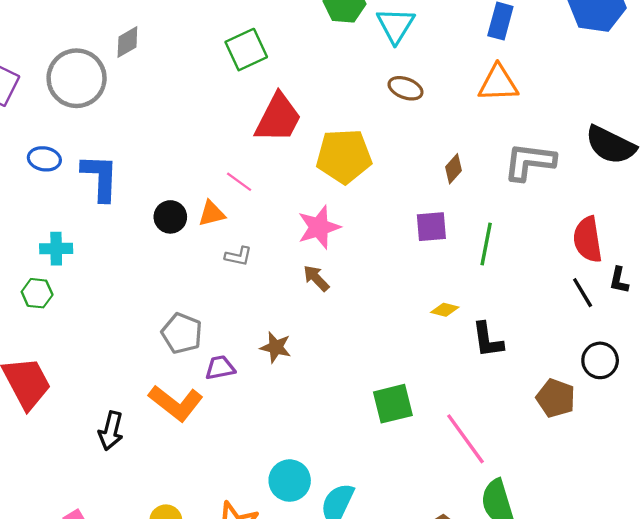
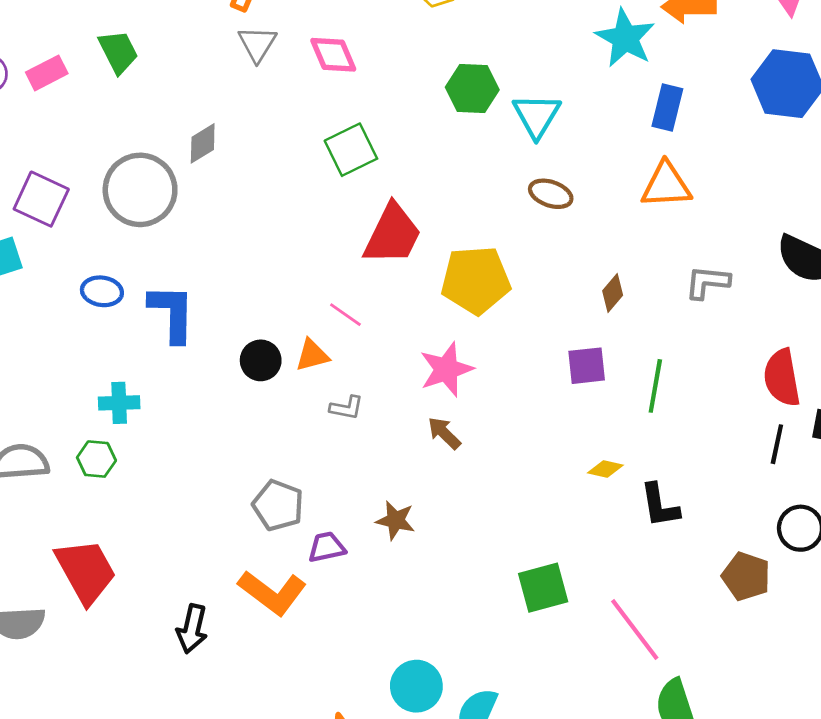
gray L-shape: (530, 162) -> (707, 282), size x0.7
black line: (583, 293) -> (777, 444), turned 44

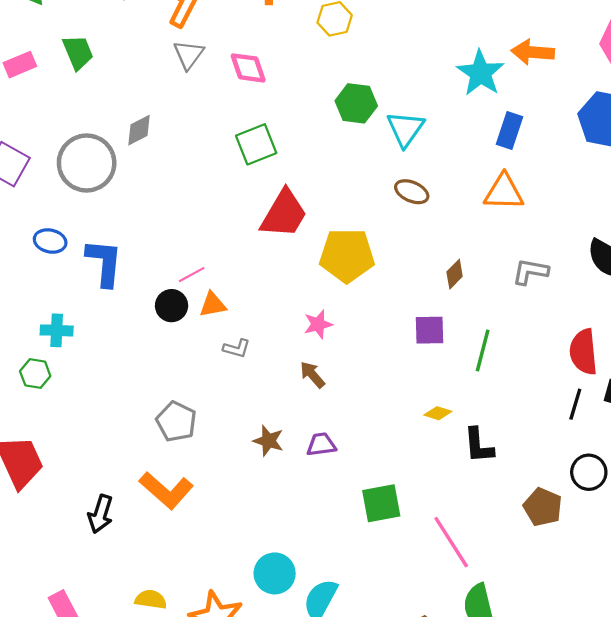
pink line: (345, 315) -> (192, 275), moved, turned -68
pink star: (446, 369) -> (318, 324), size x0.7
purple trapezoid: (327, 547) -> (321, 444), moved

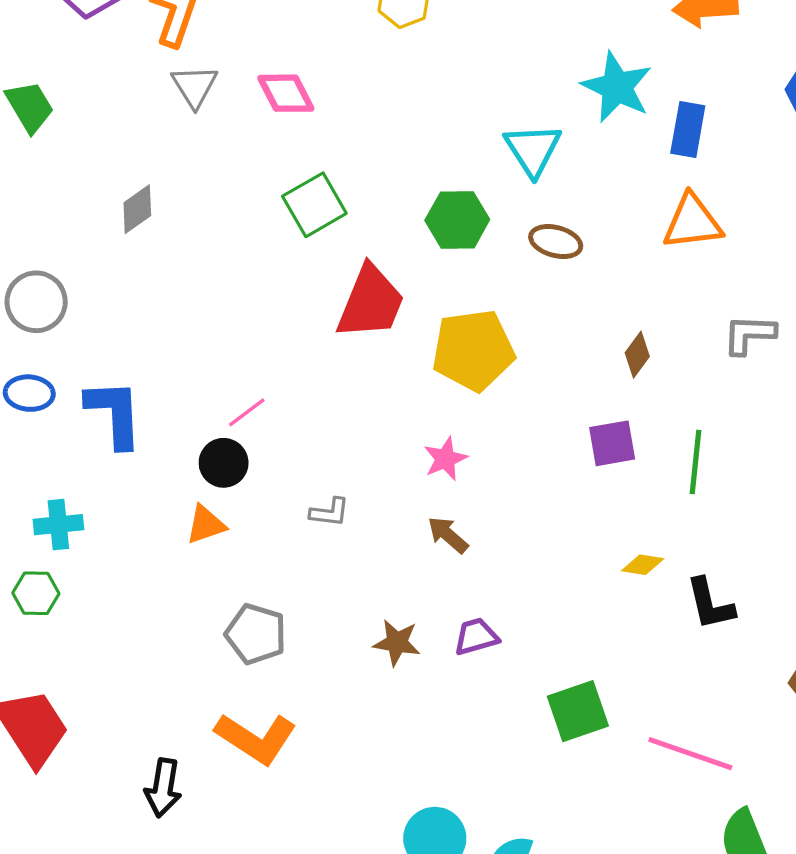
cyan star: (480, 73) -> (617, 87), moved
green hexagon: (356, 103) -> (457, 220), moved
gray circle: (87, 163) -> (36, 302), moved, size x0.7
orange triangle: (213, 305) -> (206, 525), moved
pink line: (451, 542) -> (690, 754), turned -30

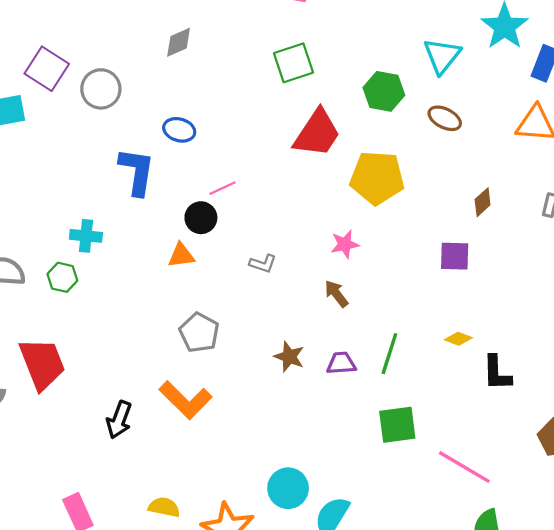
blue ellipse: (29, 393) -> (179, 130), moved
green line: (696, 462) -> (389, 354), moved

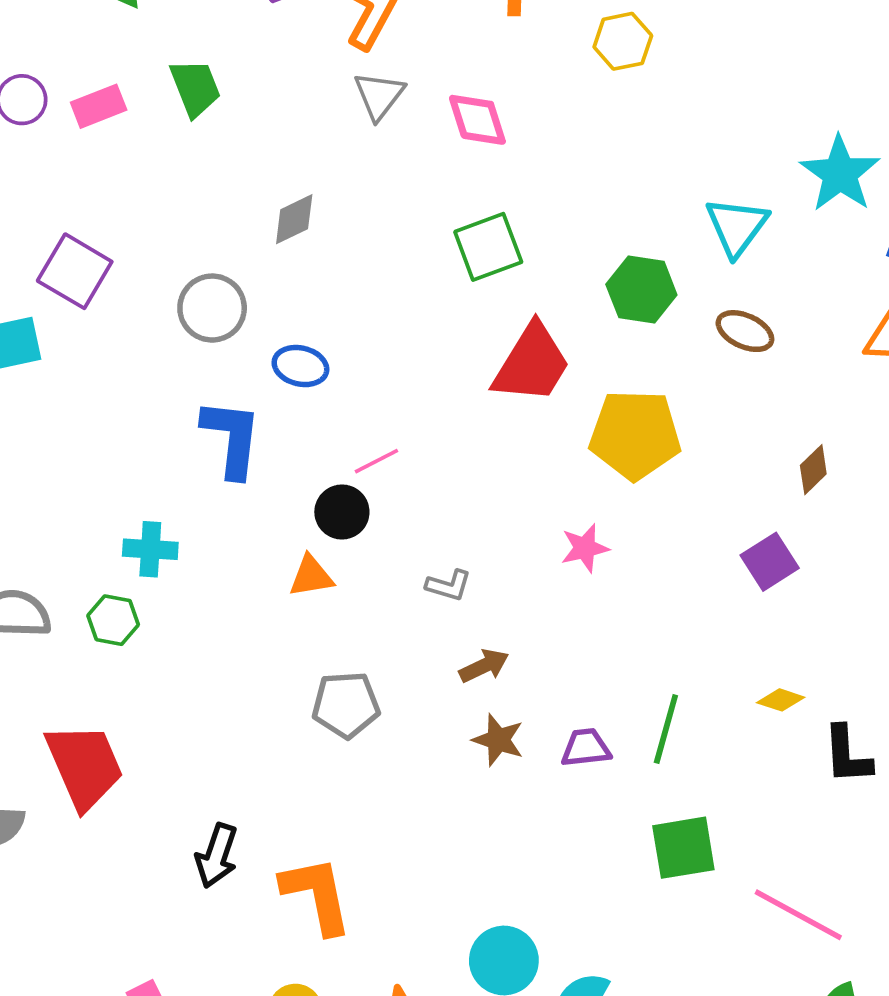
gray circle: (101, 89) -> (212, 308), moved
purple square: (455, 256) -> (770, 562), turned -32
brown arrow: (336, 294) -> (484, 666), moved, turned 104
gray pentagon: (199, 333) -> (346, 705), turned -30
orange L-shape: (186, 400) -> (317, 895), moved, turned -144

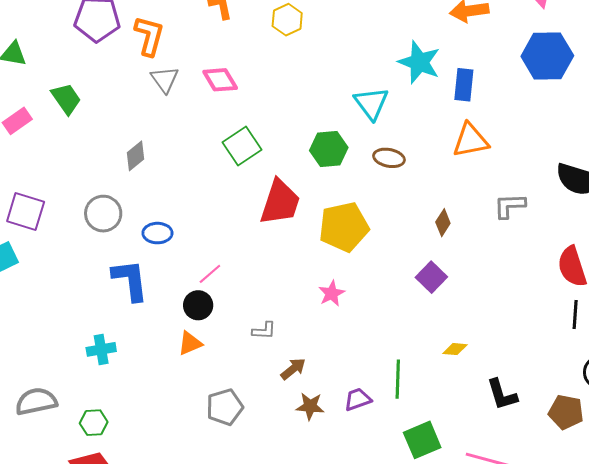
green hexagon: (113, 620) -> (94, 423), moved
black L-shape: (847, 755) -> (502, 395), moved

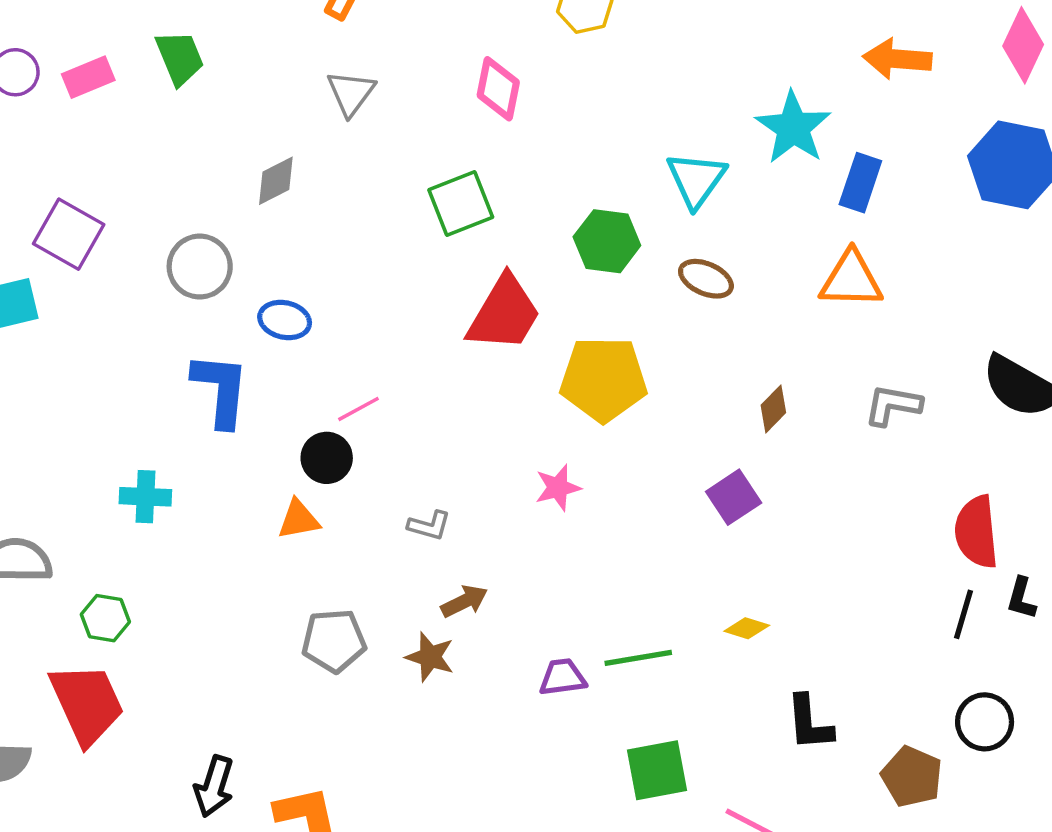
gray triangle: (165, 79) -> (351, 93), moved
pink diamond: (220, 80) -> (498, 89), moved, turned 30
green line: (398, 379) -> (638, 658), turned 66
brown star: (310, 406) -> (430, 657), moved

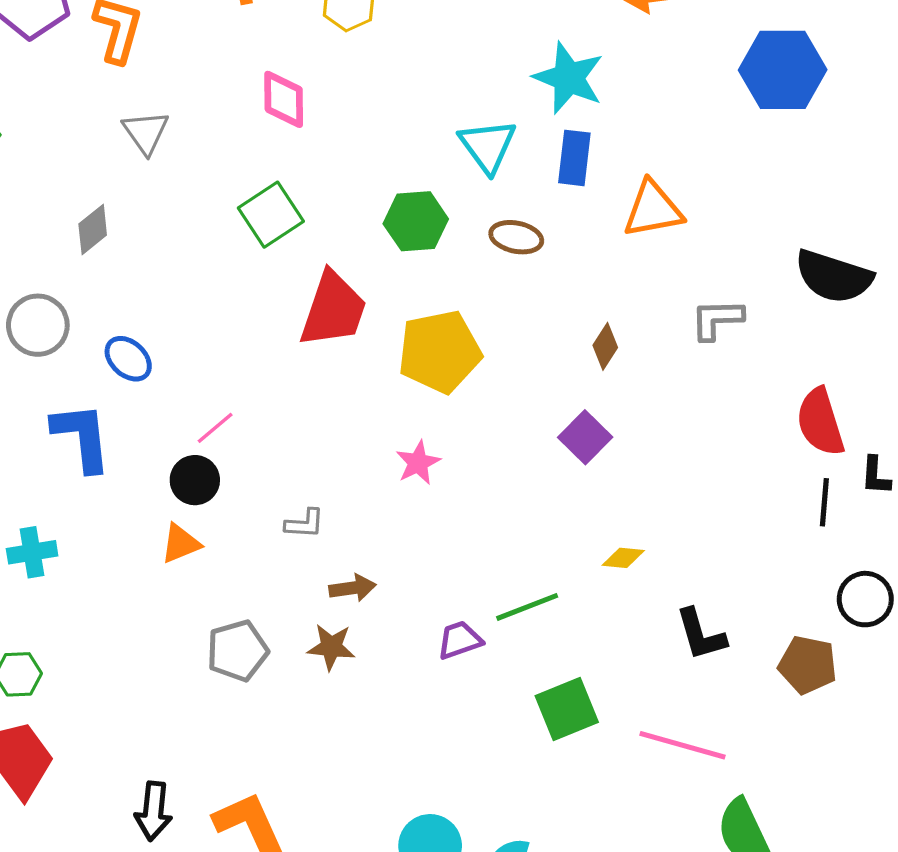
blue rectangle: (860, 183) -> (574, 158), moved
blue ellipse: (285, 320) -> (128, 359), turned 42
brown arrow: (464, 601) -> (352, 588), turned 30

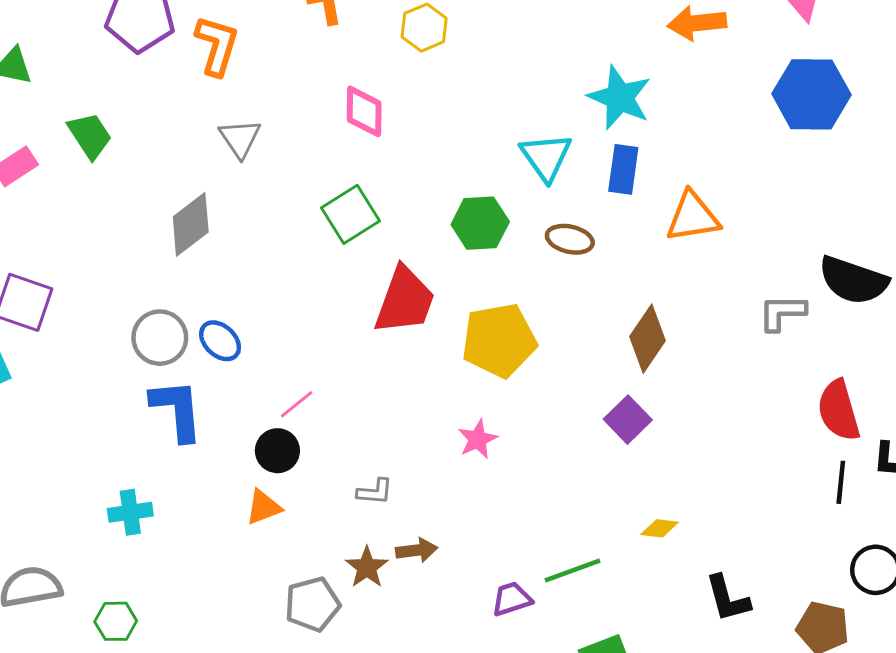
gray diamond: (93, 229) -> (191, 224), size x1.4
gray L-shape: (717, 319) -> (782, 312), moved
gray circle: (38, 325) -> (160, 338), moved
brown diamond: (605, 346) -> (647, 339), size x1.6
brown star: (331, 647) -> (367, 567), moved, turned 30

